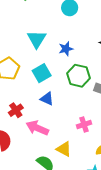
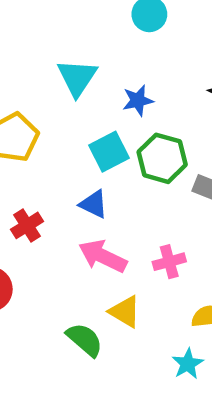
cyan square: (42, 73) -> (109, 152), moved
pink arrow: (37, 128) -> (103, 256), moved

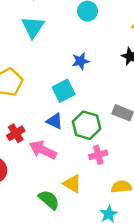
cyan triangle: (77, 78) -> (33, 27), moved
green hexagon: (162, 158) -> (87, 125), moved
pink arrow: (103, 256) -> (43, 150), moved

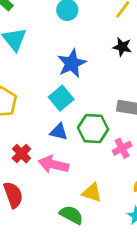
blue star: (80, 61) -> (72, 63), size x1.5
pink cross: (98, 155) -> (122, 148), moved

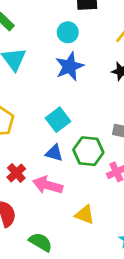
blue star: (72, 63) -> (70, 66), moved
green semicircle: (71, 215) -> (41, 242), moved

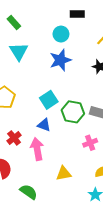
green hexagon: (88, 151) -> (73, 112), moved
pink arrow: (48, 185) -> (37, 149), turned 60
yellow triangle: (85, 215) -> (64, 173), turned -35

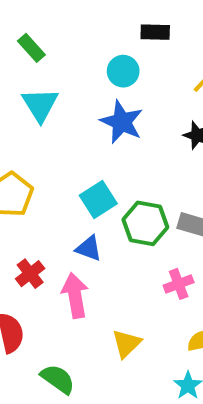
blue star: (60, 60) -> (122, 122), turned -30
yellow triangle: (64, 173) -> (126, 344), turned -35

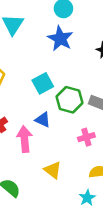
blue triangle: (89, 248) -> (43, 120), moved
yellow triangle: (126, 344) -> (53, 170), turned -42

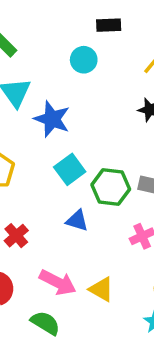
blue star: (60, 39) -> (52, 119), moved
pink arrow: (25, 139) -> (58, 282), moved, turned 130

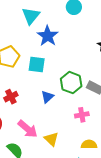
cyan square: (70, 169) -> (37, 65), moved, turned 30
blue triangle: (77, 221) -> (47, 97), turned 48

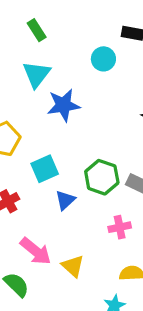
blue star: (48, 36) -> (63, 105), turned 30
cyan square: (37, 65) -> (45, 169), moved, turned -30

